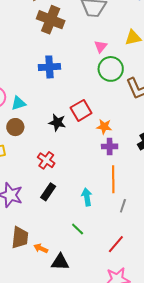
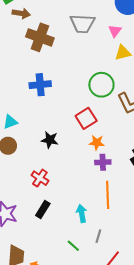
pink triangle: (101, 46) -> (115, 31), moved
red square: (81, 110) -> (86, 118), moved
gray line: (123, 206) -> (98, 236), moved

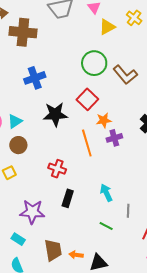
black star: (50, 140) -> (55, 114), moved, size x1.4
orange line: (108, 195) -> (87, 143), moved

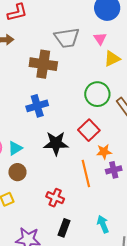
brown cross: (23, 32) -> (43, 64), moved

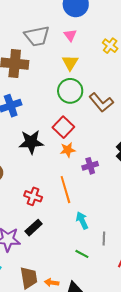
yellow triangle: (112, 59) -> (70, 63), moved, turned -30
orange star: (104, 152) -> (68, 150), moved
orange line: (86, 174) -> (65, 190), moved
black rectangle: (64, 228) -> (34, 228), moved, turned 30

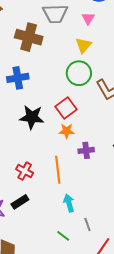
gray line: (104, 239) -> (87, 224), turned -32

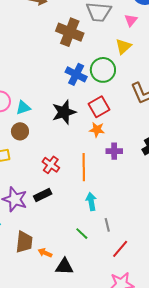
green circle: (79, 73) -> (103, 70), moved
blue cross: (18, 78) -> (76, 74), moved, turned 30
black star: (32, 117) -> (64, 112), turned -30

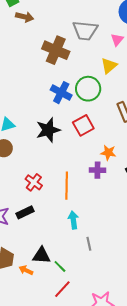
orange star: (97, 130) -> (108, 153), moved
green line: (82, 234) -> (60, 266), moved
red line: (120, 249) -> (62, 289), moved
black triangle: (64, 267) -> (41, 255), moved

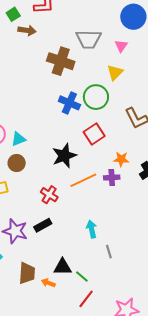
black star: (48, 130) -> (64, 156), moved
orange line: (67, 186) -> (83, 180), moved, turned 68

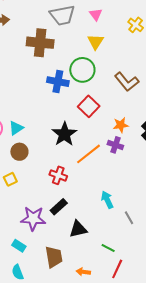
purple cross: (112, 178) -> (115, 145), turned 35
black triangle: (63, 267) -> (78, 229), moved
orange arrow: (48, 283) -> (83, 272), moved

